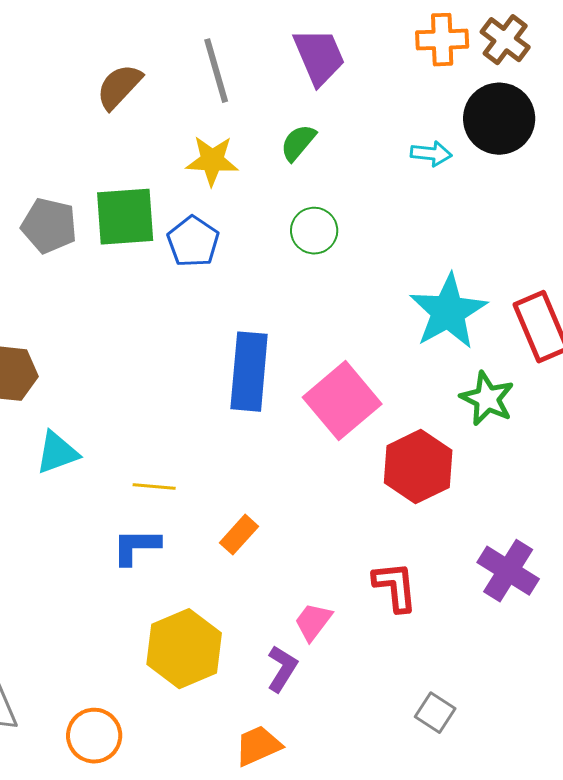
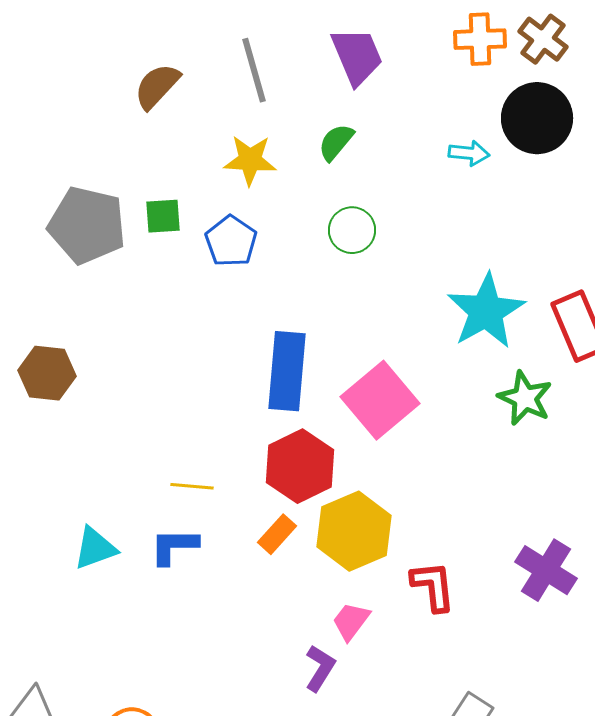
green square: (125, 217) -> (163, 216), size x0.6
gray pentagon: (49, 226) -> (87, 225), size x1.4
cyan triangle: (57, 453) -> (95, 548), moved
red hexagon: (418, 467) -> (300, 466), moved
yellow hexagon: (184, 649) -> (354, 531), moved

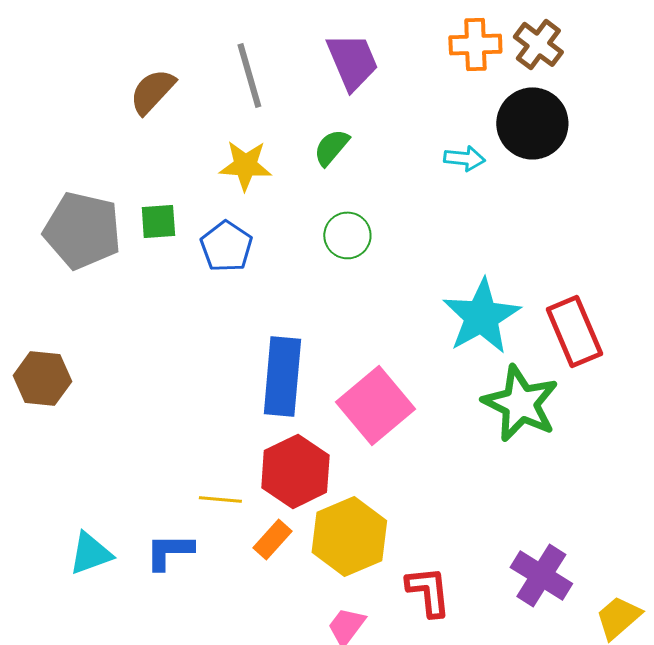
green star: (525, 398) -> (520, 403), size x1.4
yellow line: (192, 486) -> (220, 499), moved

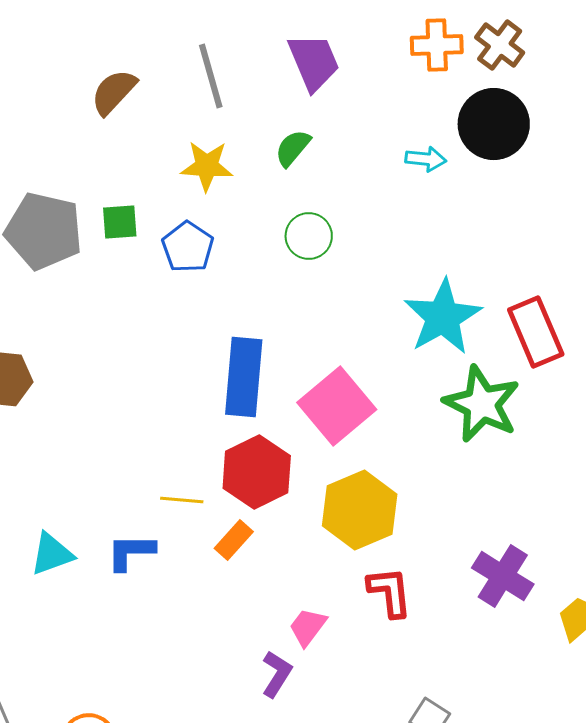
yellow hexagon: (349, 536) -> (360, 510), moved

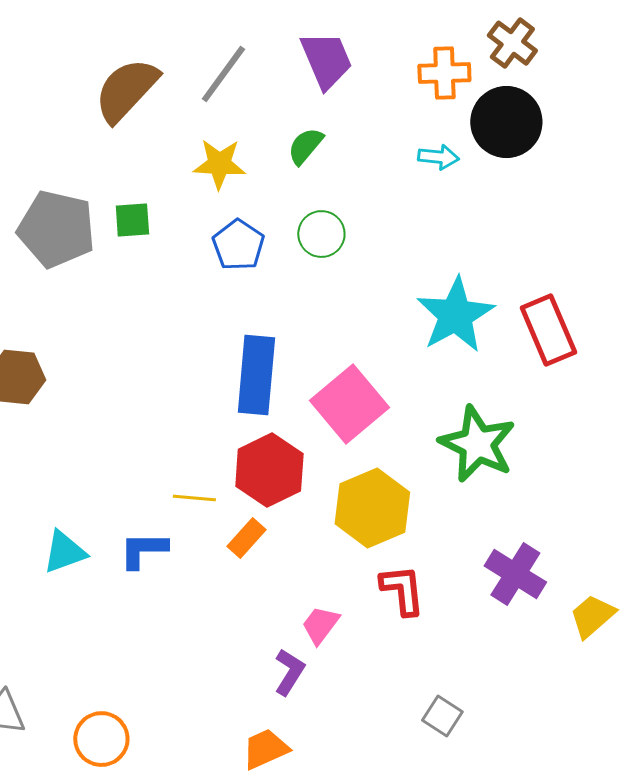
orange cross: (437, 45) -> (444, 73), moved
gray line: (211, 76) -> (223, 74), turned 52
brown semicircle: (114, 92) -> (126, 90), size x1.4
blue pentagon: (188, 247) -> (238, 245), moved
green star: (482, 404) -> (477, 444), moved

